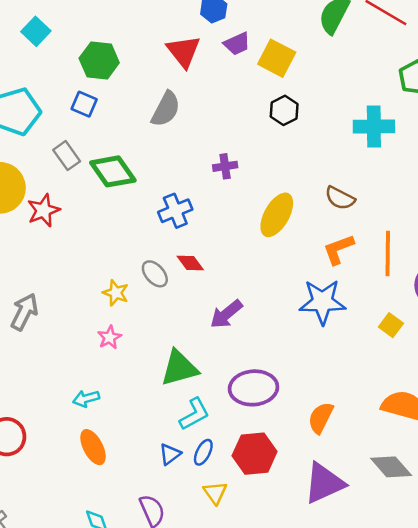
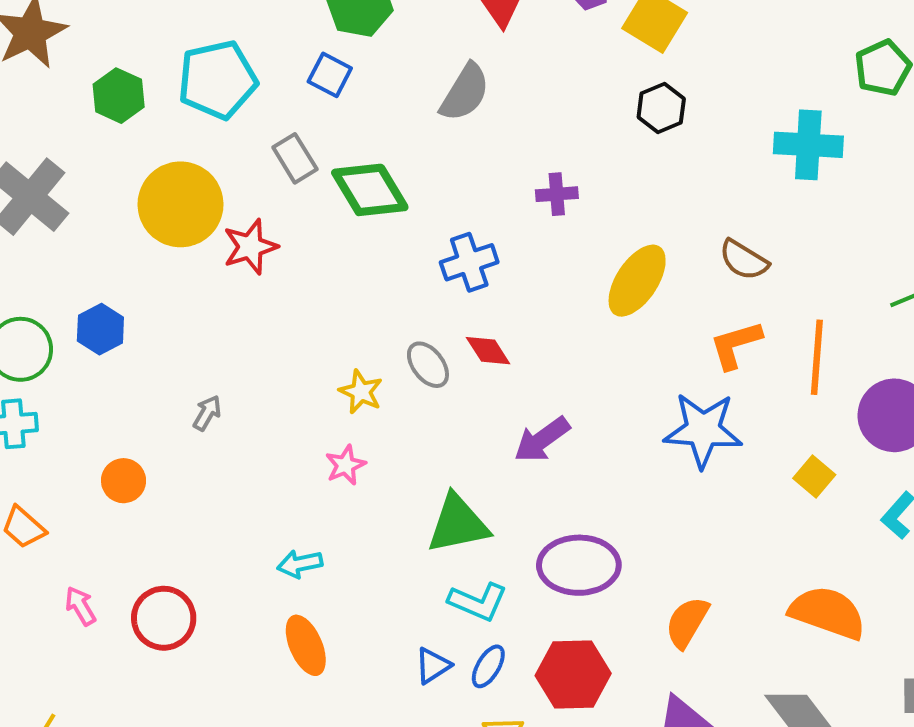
gray arrow: (24, 312) -> (207, 413), size x0.6
cyan L-shape: (194, 414) -> (478, 602), turned 48

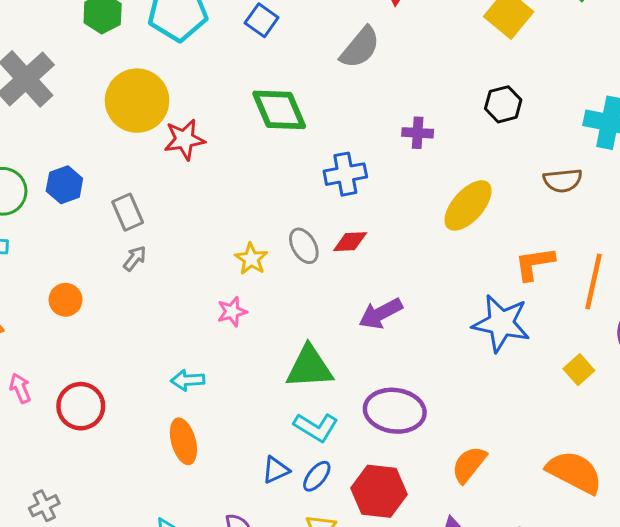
black hexagon: (661, 108) -> (503, 104), moved
gray rectangle: (295, 158) -> (128, 212), moved
brown semicircle: (744, 260) -> (563, 180), moved, turned -45
red diamond: (488, 351) -> (350, 242), turned -68

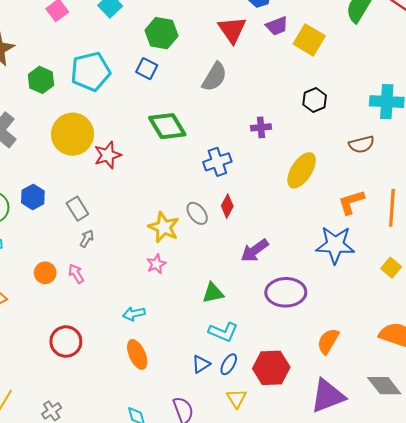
red diamond: (350, 242) -> (227, 206), turned -50
yellow star: (251, 259) -> (164, 227), size x1.4
green triangle: (309, 367) -> (213, 293), size x0.7
pink arrow: (20, 388) -> (76, 274), moved
purple ellipse: (395, 411) -> (286, 292), moved

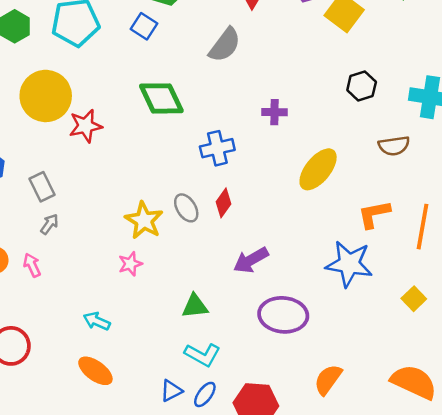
black hexagon: (315, 100) -> (362, 86), moved
cyan arrow: (134, 314) -> (97, 321), turned 30
orange ellipse: (137, 354) -> (95, 371), turned -36

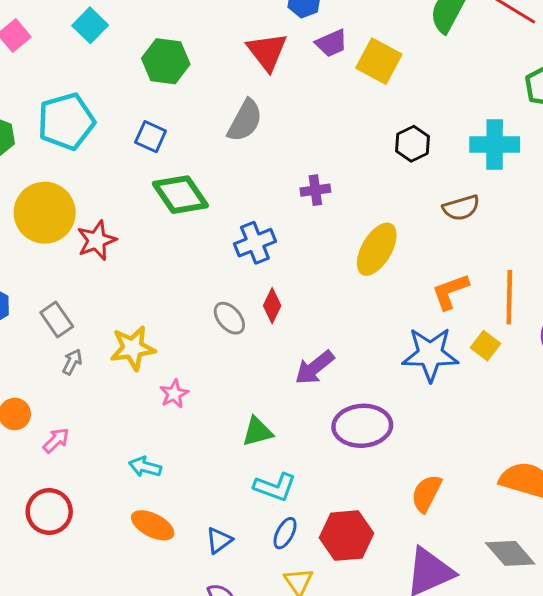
blue square: (144, 26) -> (151, 137), moved
yellow star: (144, 220) -> (133, 348), moved, turned -30
pink arrow: (32, 265) -> (56, 440), moved, turned 80
yellow square: (414, 299) -> (485, 346), moved
blue triangle: (171, 391) -> (219, 540), moved

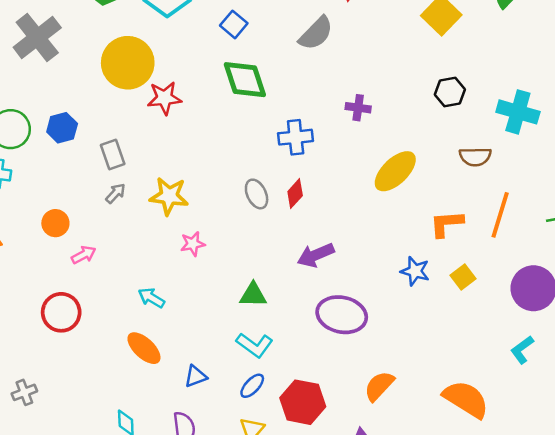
orange line: (509, 297) -> (500, 215), moved
blue star: (430, 354) -> (415, 271), size x0.6

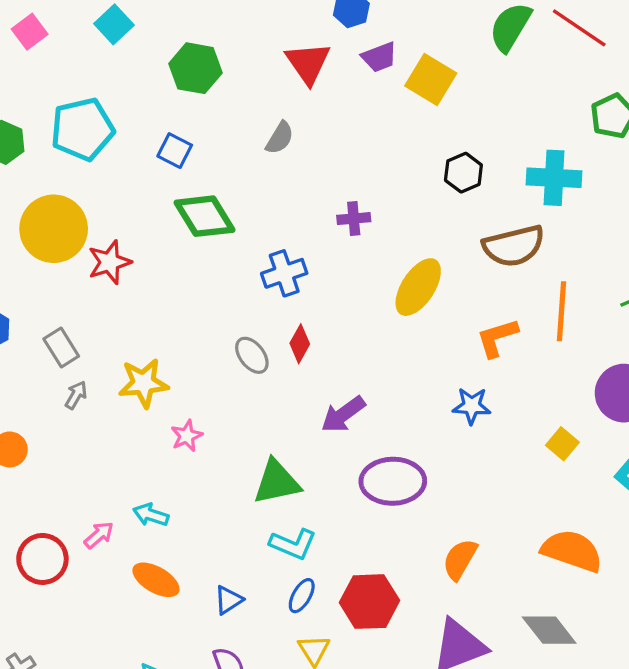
gray semicircle: (316, 33) -> (280, 138), size x0.7
brown semicircle: (475, 157) -> (514, 246), size x1.5
pink arrow: (84, 255) -> (99, 535), moved
yellow square: (463, 277) -> (562, 444), moved
green triangle: (253, 295) -> (277, 482), size x1.4

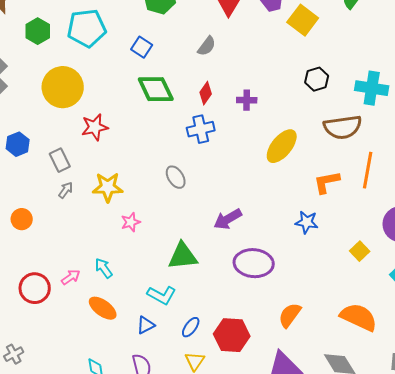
red star: (109, 262) -> (95, 127), moved
red diamond: (300, 344) -> (206, 93), moved
cyan arrow: (151, 515) -> (104, 268), turned 30
cyan L-shape: (293, 544) -> (162, 295), moved

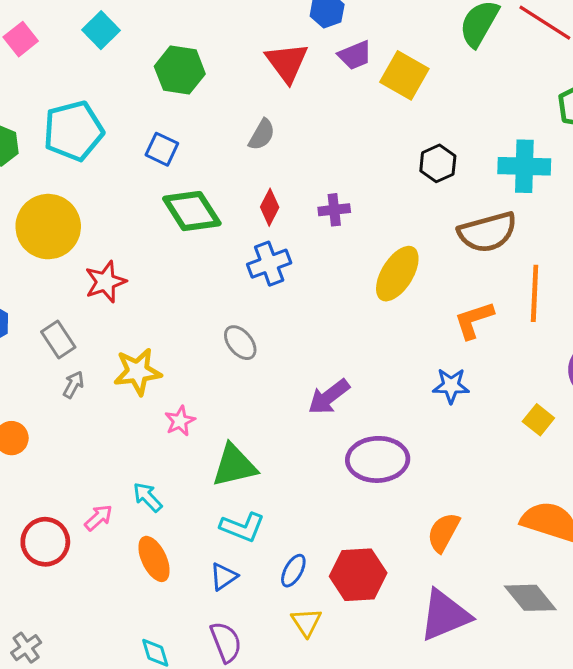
green triangle: (183, 256) -> (234, 466), moved
orange ellipse: (103, 308) -> (154, 559), turned 36

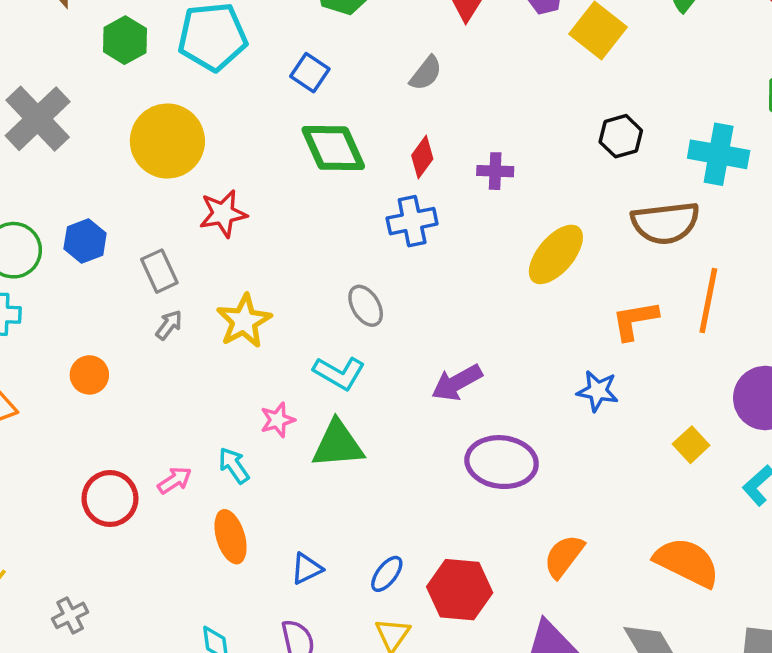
yellow star: (138, 372) -> (244, 321), turned -30
pink star: (180, 421) -> (278, 420), moved
cyan L-shape: (242, 527) -> (339, 373), moved

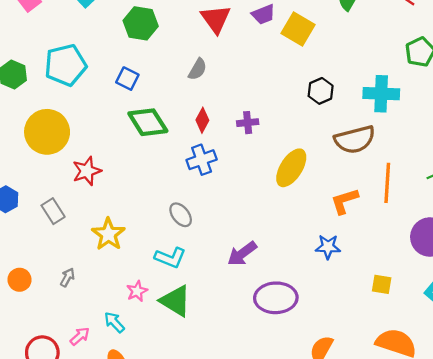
gray arrow: (169, 325) -> (67, 277), moved
green triangle: (338, 444) -> (175, 301), turned 44
yellow square: (691, 445) -> (382, 284), moved, turned -30

